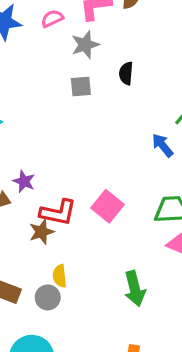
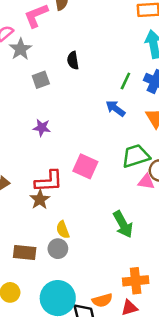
gray star: (85, 45) -> (20, 49), moved
purple star: (24, 181) -> (42, 128), moved

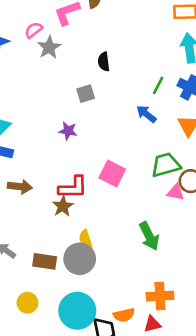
gray square: (41, 80) -> (86, 94), moved
gray circle: (58, 249) -> (80, 259), size x1.5

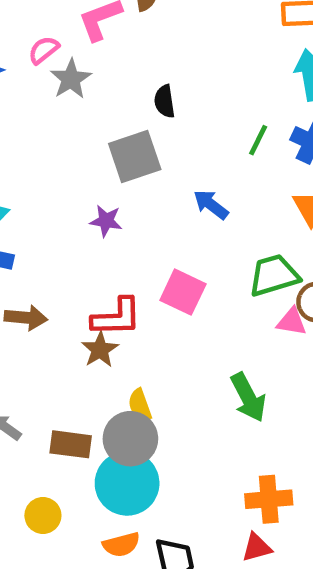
gray square: (86, 94) -> (135, 157), size x1.6
blue arrow: (146, 114) -> (211, 205), moved
cyan circle: (77, 311) -> (127, 483), moved
orange semicircle: (124, 315) -> (121, 545), moved

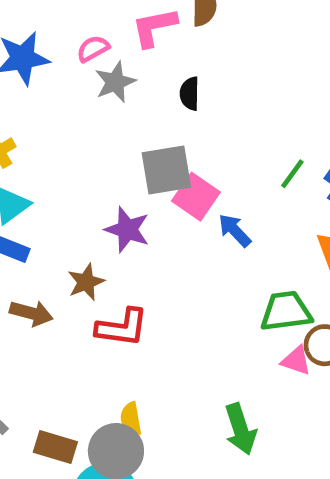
black semicircle: (165, 101) -> (190, 94), moved
purple star: (106, 221) -> (127, 230), size x1.4
pink square: (183, 292) -> (196, 197), moved
brown star: (100, 350) -> (86, 282), moved

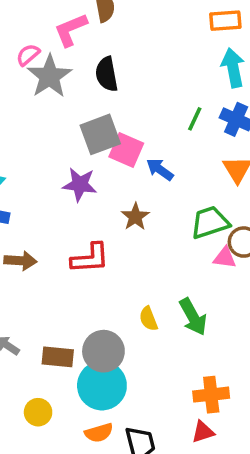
gray star: (115, 82) -> (49, 76), size x1.4
black semicircle: (190, 94) -> (107, 74), size x1.4
brown star: (86, 282) -> (135, 217), moved
yellow semicircle: (131, 419) -> (148, 319), moved

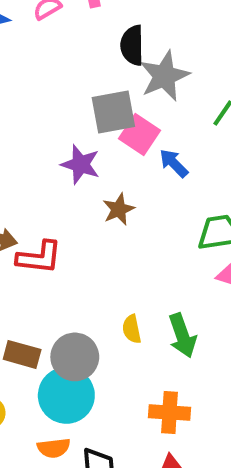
gray star: (49, 76) -> (164, 76), moved
brown star: (135, 217) -> (119, 209), moved
red L-shape: (90, 258) -> (39, 257), moved
orange cross: (211, 395) -> (170, 412), moved

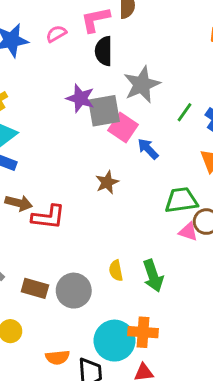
black semicircle: (132, 45) -> (104, 51), moved
purple star: (80, 164) -> (80, 98), moved
cyan circle: (66, 395) -> (115, 341), moved

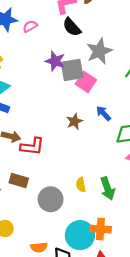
pink semicircle: (56, 34) -> (30, 26), moved
black semicircle: (104, 51) -> (72, 27), turned -42
blue arrow: (148, 149) -> (104, 113), moved
brown rectangle: (35, 288) -> (19, 180), moved

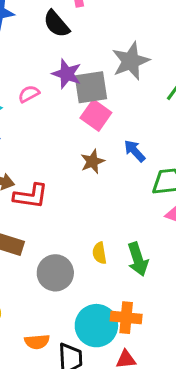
pink semicircle: (30, 26) -> (29, 94), moved
black semicircle: (72, 27) -> (56, 24), moved
pink square: (86, 82) -> (96, 115), moved

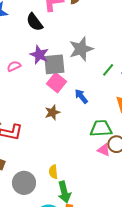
blue arrow: (135, 151) -> (81, 96), moved
green arrow: (138, 259) -> (64, 192), moved

